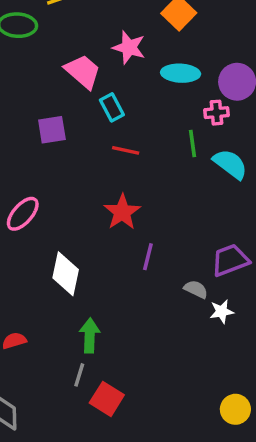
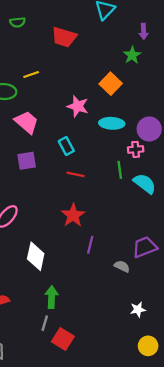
pink trapezoid: (83, 71) -> (27, 122), moved
white star: (222, 312) -> (138, 310), moved

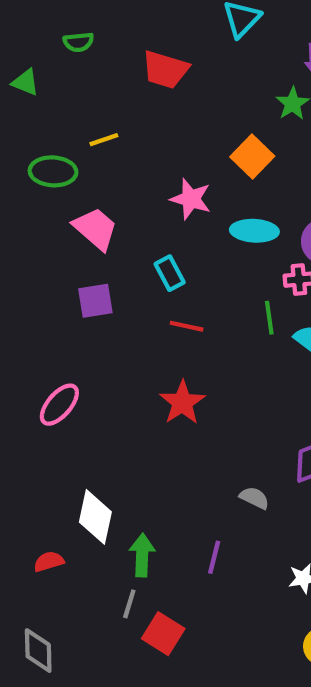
purple line: (90, 245) -> (214, 557), moved
white diamond: (36, 256) -> (95, 517), moved
gray semicircle: (122, 266) -> (254, 498), moved

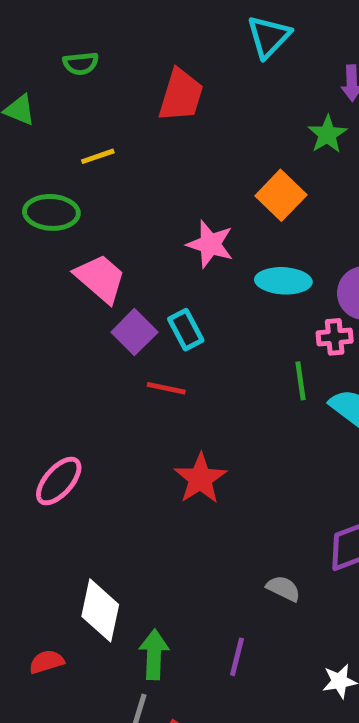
red trapezoid: (165, 70) -> (181, 95), turned -90
yellow line: (104, 140) -> (98, 156), moved
purple square: (95, 301) -> (134, 332), moved, turned -36
red line: (187, 326) -> (166, 388), moved

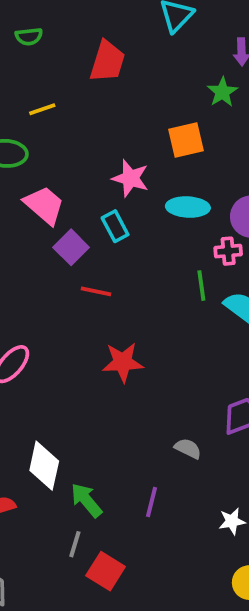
orange square: (281, 195) -> (186, 140), turned 33
cyan rectangle: (186, 330) -> (115, 226), moved
red star: (200, 479) -> (123, 362), turned 30
green arrow: (154, 654) -> (86, 500), turned -42

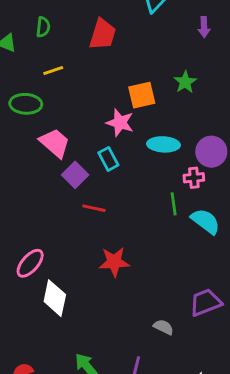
green semicircle: (29, 36) -> (43, 27), moved, turned -78
green star: (222, 92) -> (185, 82), moved
orange square: (186, 140) -> (142, 95), moved
white diamond: (44, 466) -> (55, 298), moved

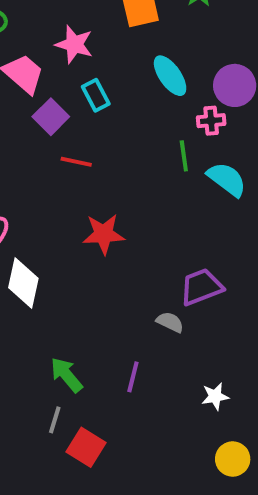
pink star: (120, 123) -> (74, 44), moved
cyan ellipse: (163, 144) -> (170, 76), turned 52
purple trapezoid: (206, 302) -> (201, 287), moved

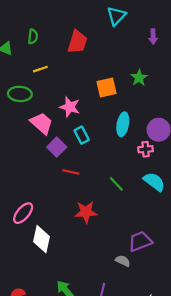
cyan ellipse: (170, 76) -> (123, 124), turned 45
green line: (184, 156) -> (116, 184), moved, turned -35

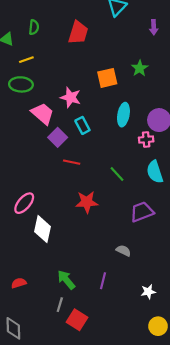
yellow line: (40, 69) -> (26, 60), moved
cyan semicircle: (154, 182) -> (155, 172), turned -145
purple trapezoid: (140, 241) -> (142, 212), moved

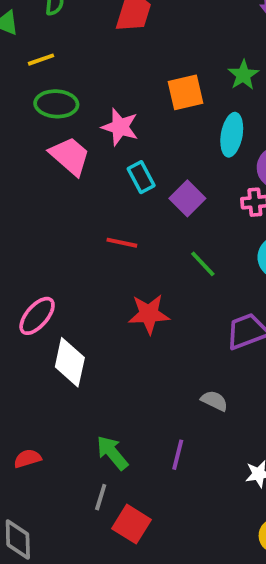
green ellipse: (21, 84) -> (56, 104), moved
cyan ellipse: (123, 115) -> (232, 135), moved
purple square: (58, 137) -> (187, 198), moved

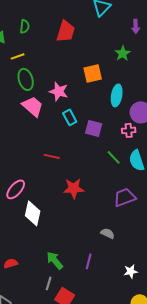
green star: (243, 75) -> (123, 53), moved
green ellipse: (56, 104) -> (26, 79), turned 70
purple square: (187, 198) -> (94, 128), turned -30
red line: (122, 243) -> (52, 156), moved
green line: (203, 264) -> (114, 157), moved

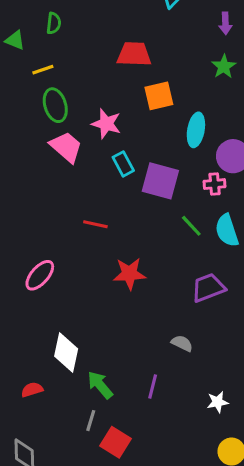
red trapezoid: (66, 31) -> (134, 54), moved, turned -105
green star: (123, 53) -> (224, 67), moved
purple square: (94, 128) -> (160, 181), size x1.4
white diamond: (33, 213) -> (66, 353), moved

